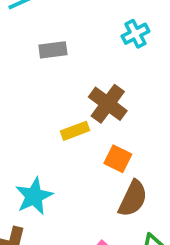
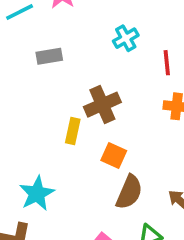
brown cross: (108, 104) -> (102, 105), turned 32
yellow rectangle: (75, 131) -> (73, 131), turned -55

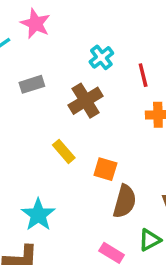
brown cross: (102, 105) -> (86, 101), moved
yellow rectangle: (73, 131) -> (64, 151), turned -45

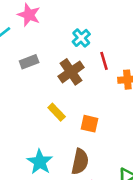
red line: (143, 75) -> (104, 61), moved
brown semicircle: (125, 201) -> (80, 162), moved

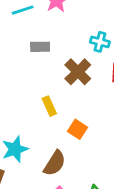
cyan cross: (81, 38) -> (100, 42), turned 36
brown cross: (71, 72) -> (78, 72), turned -30

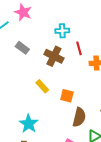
gray rectangle: (40, 47) -> (22, 48), turned 56
brown semicircle: (55, 163) -> (79, 117), moved

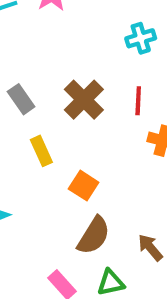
cyan cross: (62, 31) -> (141, 38), moved, turned -32
gray rectangle: (22, 48) -> (21, 99), moved

